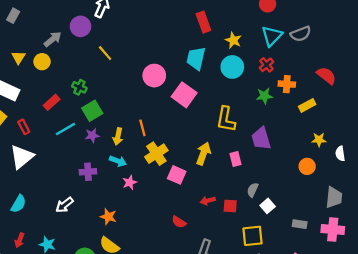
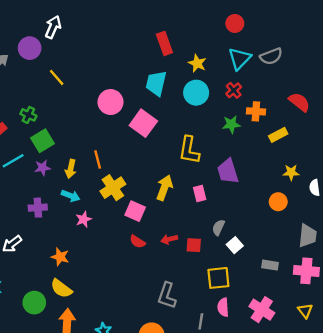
red semicircle: (179, 222) -> (137, 242), moved

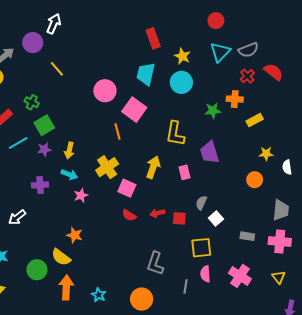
red cross: (234, 90) -> (247, 76), moved
red semicircle: (299, 102) -> (273, 72), moved
orange line: (98, 159) -> (118, 132), moved
orange star: (60, 257) -> (75, 235), moved

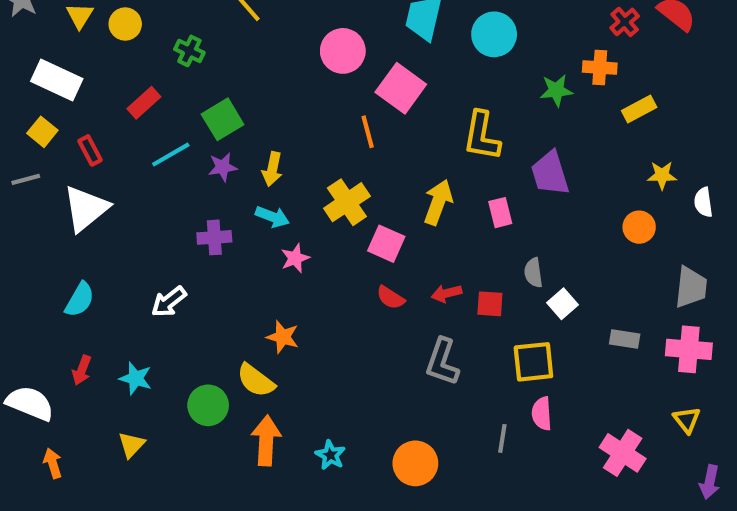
green cross: (32, 102) -> (189, 51), moved
gray semicircle: (201, 203) -> (533, 273), turned -32
gray L-shape: (155, 263) -> (442, 362), moved
pink cross: (240, 276) -> (623, 453), moved

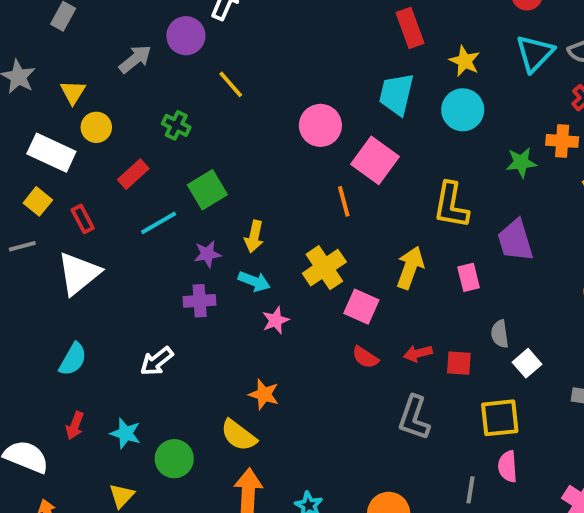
yellow circle: (125, 24) -> (96, 127), moved
purple star: (223, 167) -> (207, 254), moved
green circle: (208, 405) -> (174, 459), moved

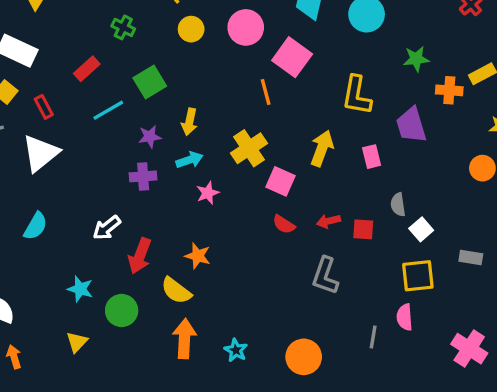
yellow circle: (96, 127) -> (191, 29), moved
orange cross: (562, 141) -> (449, 90), moved
cyan arrow: (254, 281) -> (189, 160), turned -40
yellow square: (500, 418) -> (418, 276), moved
red arrow: (75, 426) -> (140, 256), moved, size x1.5

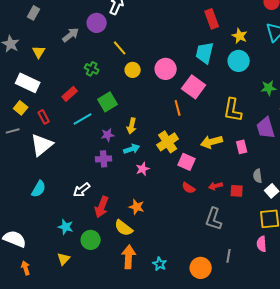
yellow arrow: (322, 148) -> (212, 142), turned -125
gray line: (373, 337) -> (229, 256), moved

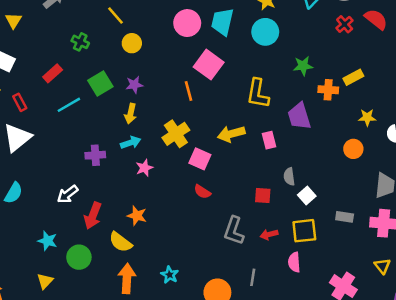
pink circle: (166, 69) -> (187, 23), moved
purple star: (108, 135) -> (134, 85), moved
red arrow: (216, 186) -> (269, 234), moved
cyan star: (160, 264) -> (170, 275), moved

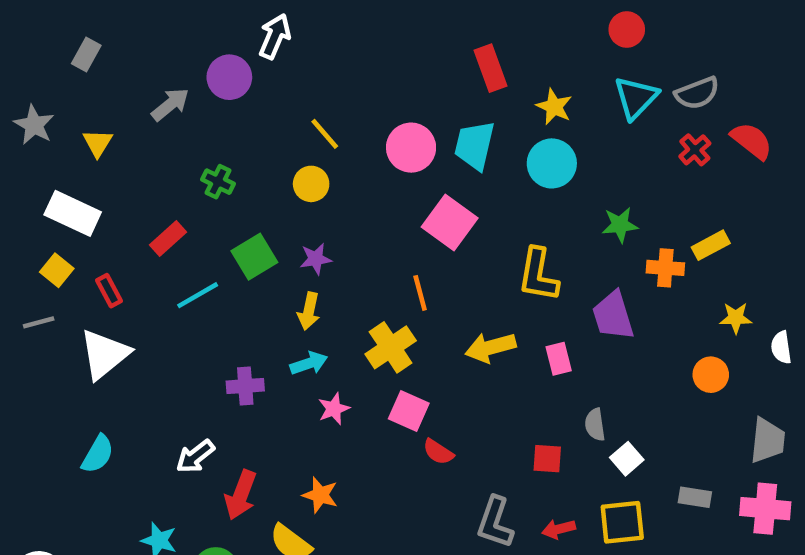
yellow line: (115, 15) -> (325, 134), moved
orange line: (188, 91) -> (420, 293), moved
pink square: (200, 159) -> (409, 411), moved

